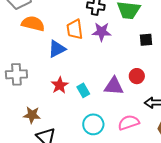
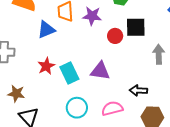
black square: (146, 40) -> (136, 27), size x1.5
red circle: (137, 76) -> (115, 36), moved
cyan rectangle: (83, 90) -> (69, 73), size x1.5

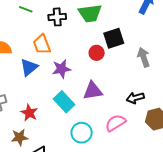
purple star: (92, 16) -> (61, 69), moved
red star: (46, 66) -> (29, 113), moved

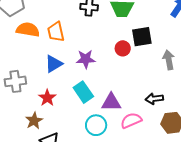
orange trapezoid: (42, 44) -> (56, 32), moved
blue triangle: (29, 67) -> (54, 64), moved
purple triangle: (93, 91) -> (111, 102), moved
brown star: (20, 137) -> (34, 121), turned -30

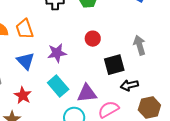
black square: (142, 37) -> (114, 65), moved
blue triangle: (54, 64) -> (26, 61), turned -36

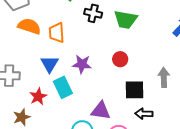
cyan rectangle: (58, 86) -> (63, 87), moved

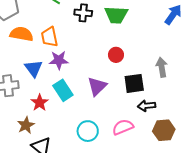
blue triangle: (50, 64) -> (34, 68), moved
purple star: (82, 64) -> (59, 60), moved
purple triangle: (101, 111) -> (97, 86), moved, turned -45

